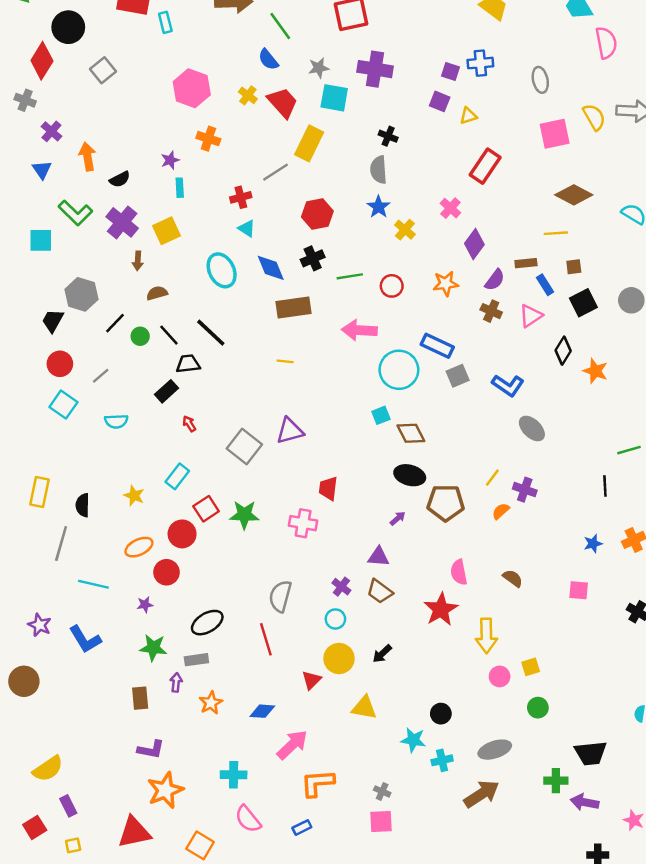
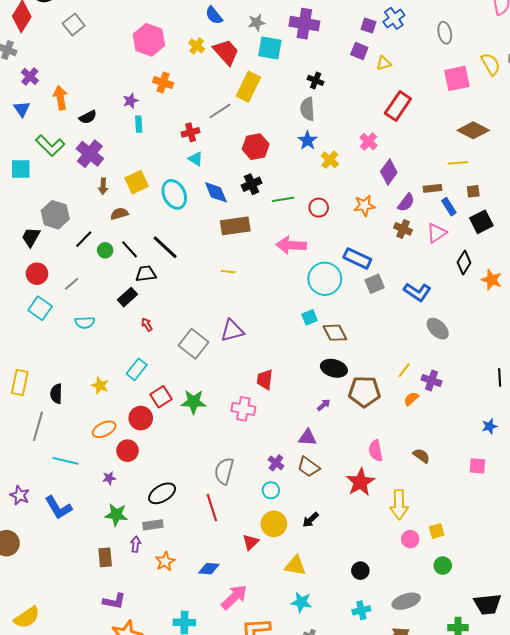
blue cross: (480, 63) -> (394, 18), turned -30
yellow square: (166, 231) -> (137, 182), moved
cyan star: (413, 740) -> (301, 602), moved

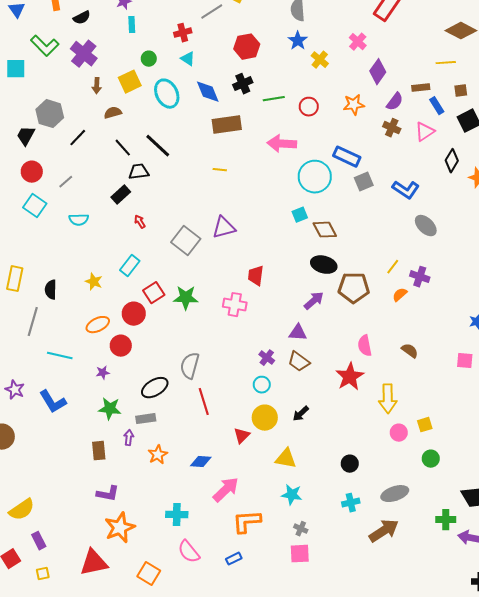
green circle: (105, 250) -> (149, 59), moved
purple arrow: (324, 405) -> (314, 301), size x1.5
gray semicircle: (224, 471) -> (190, 366), moved

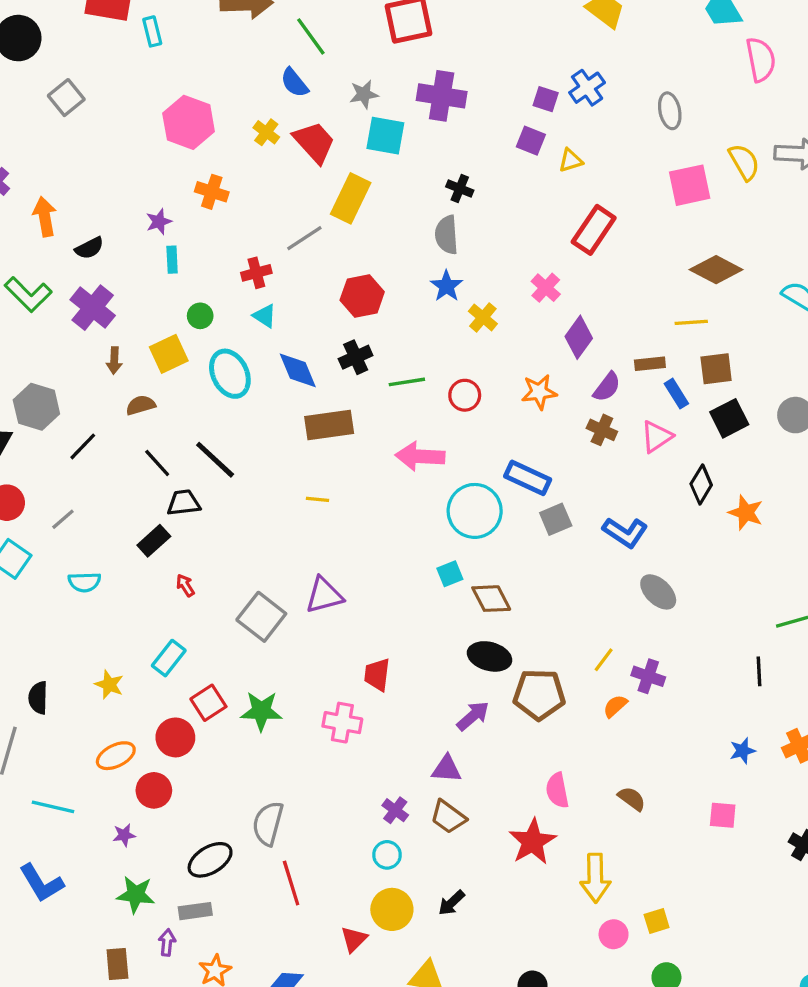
brown square: (461, 91) -> (716, 369), size x1.5

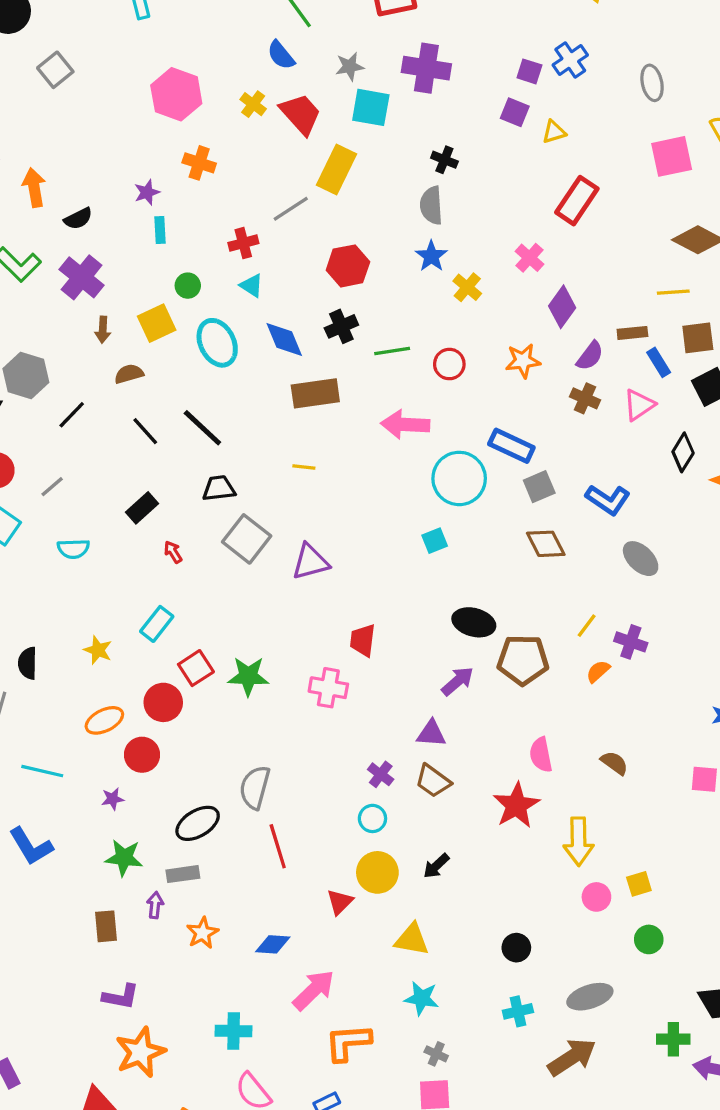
black trapezoid: (184, 503) -> (219, 488), moved
brown diamond: (491, 599) -> (546, 544), moved
gray square: (261, 617) -> (247, 539), moved

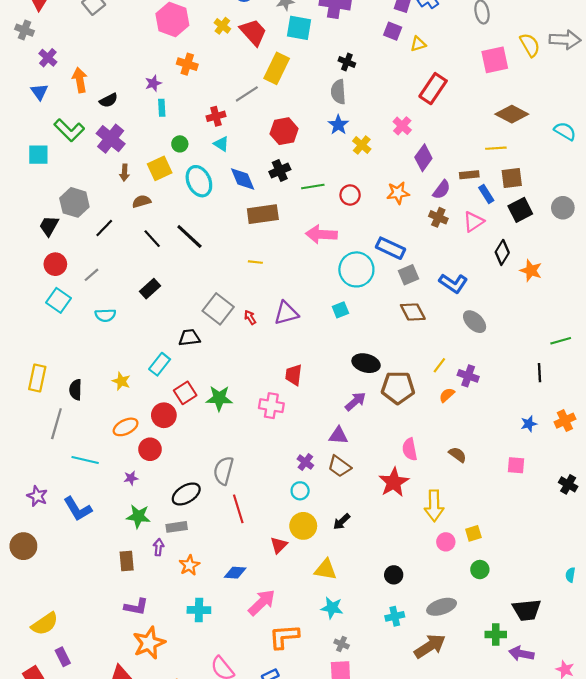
black trapezoid: (219, 488) -> (189, 338), moved
red arrow: (173, 552) -> (250, 317), moved
purple triangle: (310, 562) -> (286, 313), moved
cyan cross: (234, 1031) -> (199, 610), moved

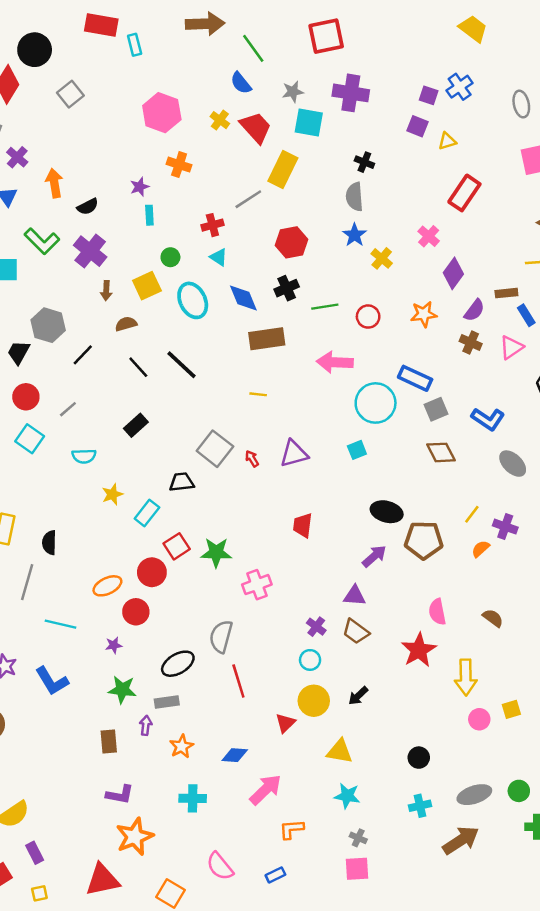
yellow star: (121, 381) -> (112, 494), moved, turned 30
pink cross: (271, 406) -> (257, 585), moved, turned -30
green circle: (480, 570) -> (519, 791), moved
orange L-shape: (284, 637) -> (292, 829), size x0.7

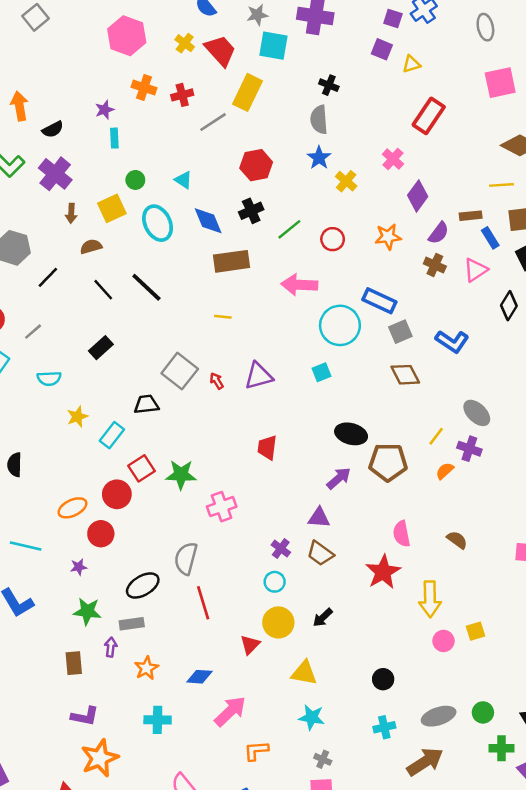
red cross: (212, 225) -> (182, 95), moved
green line: (325, 307) -> (289, 229), turned -30
gray ellipse: (513, 464) -> (477, 413), moved

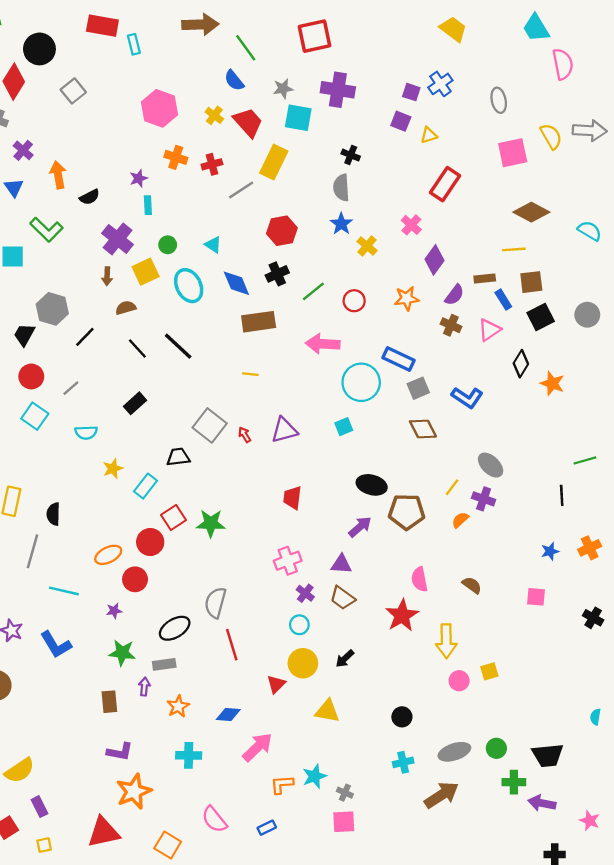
purple cross: (55, 174) -> (118, 239), moved
pink cross: (222, 507) -> (288, 561), moved
cyan star: (312, 717) -> (315, 776), moved, turned -30

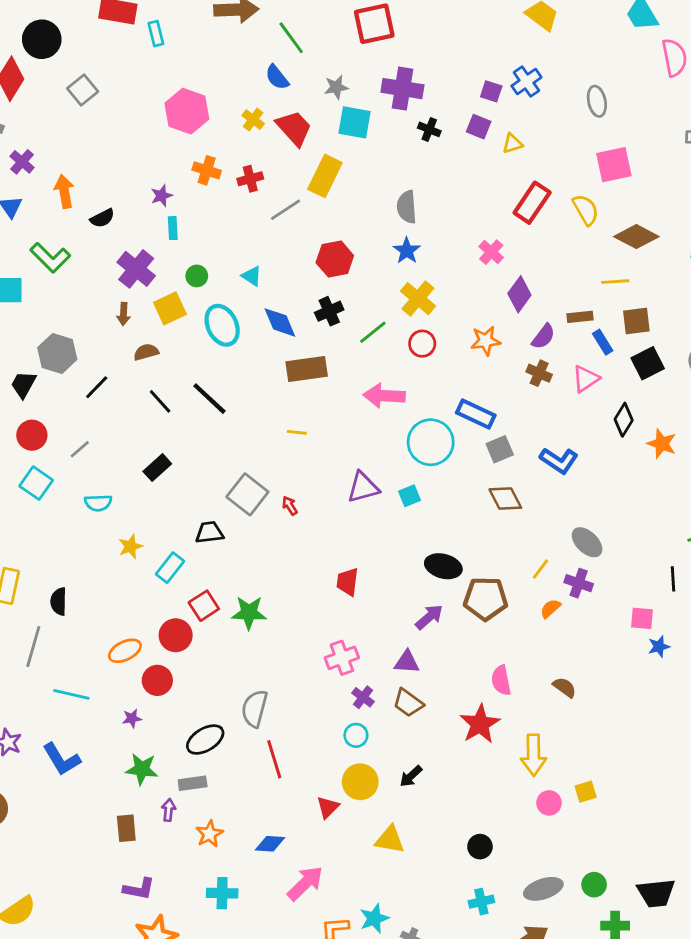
yellow semicircle: (551, 136) -> (586, 210), moved
black cross: (351, 155) -> (429, 129), moved
yellow cross: (367, 246) -> (418, 299), moved, size x1.4
purple triangle: (284, 430) -> (363, 487), moved
pink square: (536, 597) -> (642, 618), moved

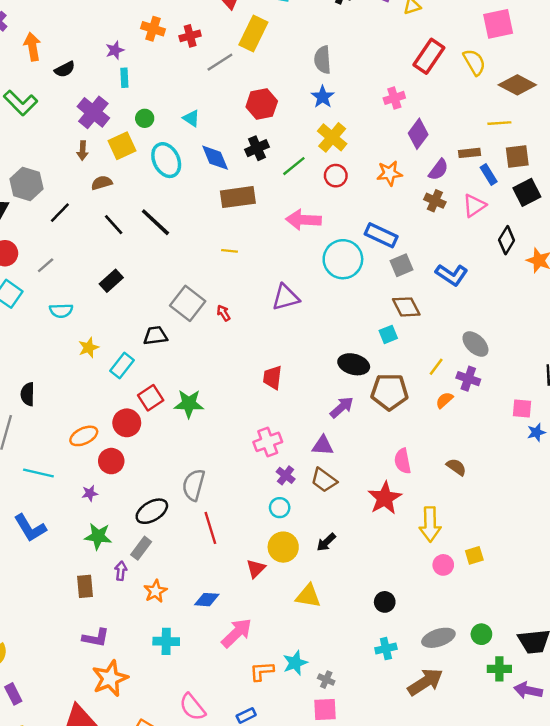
pink cross: (491, 252) -> (394, 98), turned 30
cyan square: (410, 496) -> (388, 334), moved
gray rectangle: (193, 783) -> (141, 548), turned -45

